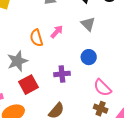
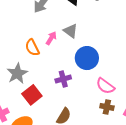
gray triangle: (88, 24) -> (70, 31), moved
blue circle: (89, 57) -> (87, 58), size x1.5

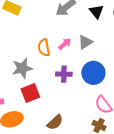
gray triangle: (70, 31) -> (85, 42), turned 35
purple cross: (63, 79) -> (64, 74), moved

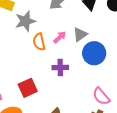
gray star: (22, 68) -> (25, 21), moved
blue circle: (93, 73) -> (94, 53), moved

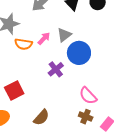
orange semicircle: (39, 42) -> (23, 44), turned -66
purple cross: (60, 67) -> (56, 69), moved, turned -35

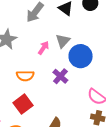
orange semicircle: (23, 44) -> (25, 76), moved

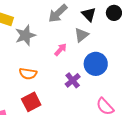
gray triangle: (63, 41) -> (82, 35), moved
orange semicircle: (25, 76) -> (28, 74), moved

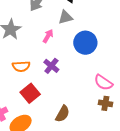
gray triangle: (82, 35) -> (65, 17), turned 35
purple cross: (73, 80) -> (51, 66), moved

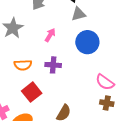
gray triangle: (65, 17) -> (79, 14), moved
purple cross: (51, 66) -> (53, 65), turned -35

